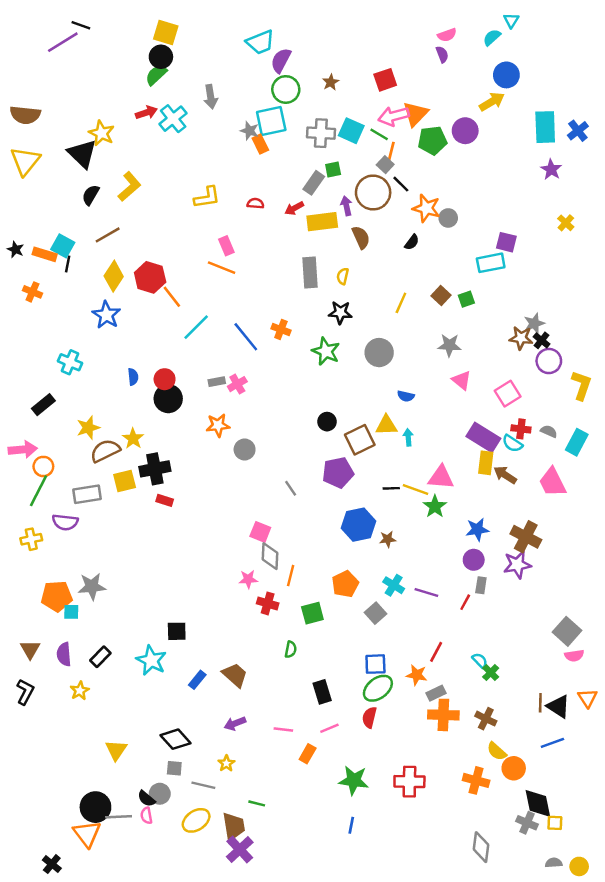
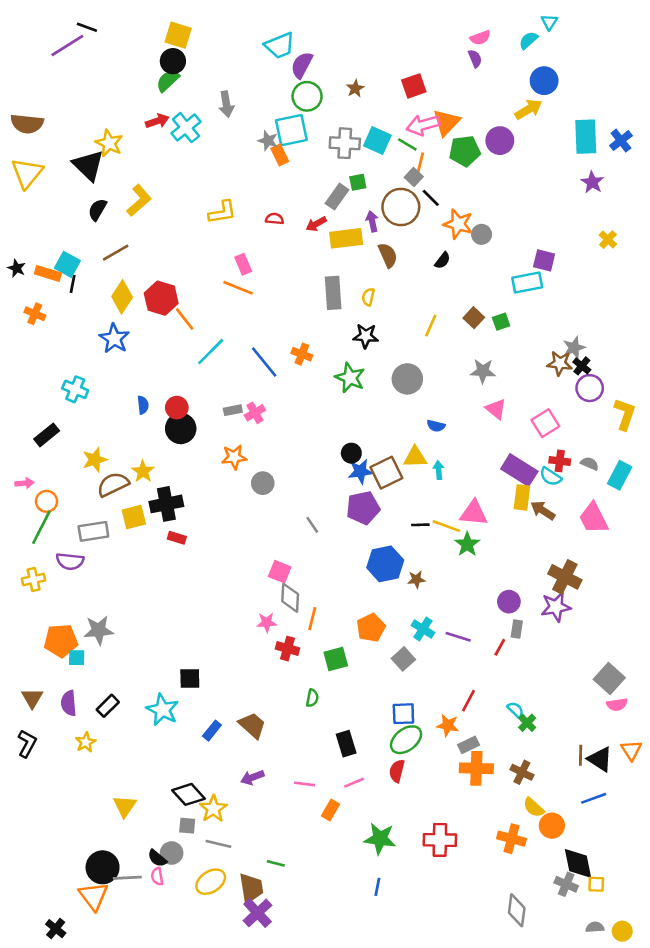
pink arrow: (23, 449) -> (24, 483), size x0.6
blue star: (477, 529) -> (360, 471), moved
yellow star: (226, 763) -> (213, 809), moved, size x1.5

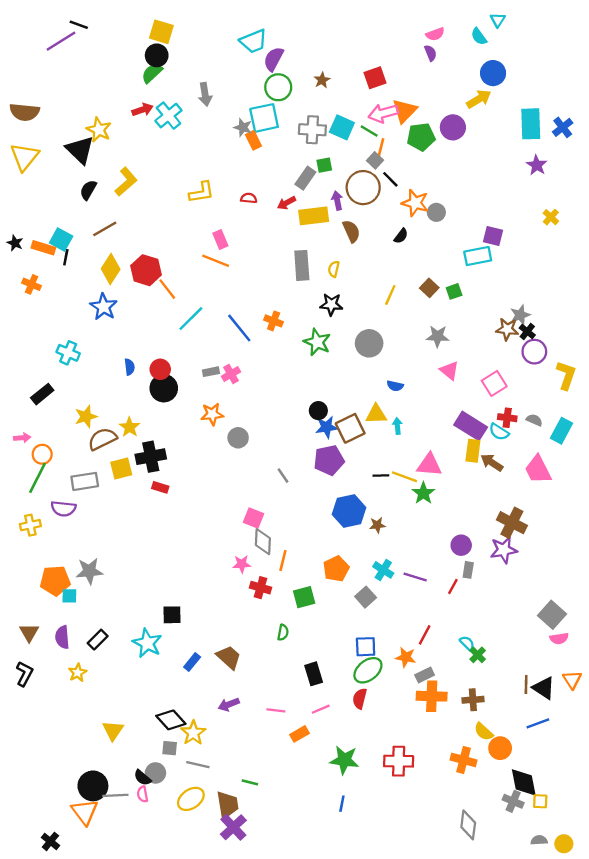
cyan semicircle: (528, 40) -> (479, 36), turned -84
brown cross: (522, 772) -> (473, 700), turned -30
orange rectangle: (330, 810) -> (299, 734), turned 30

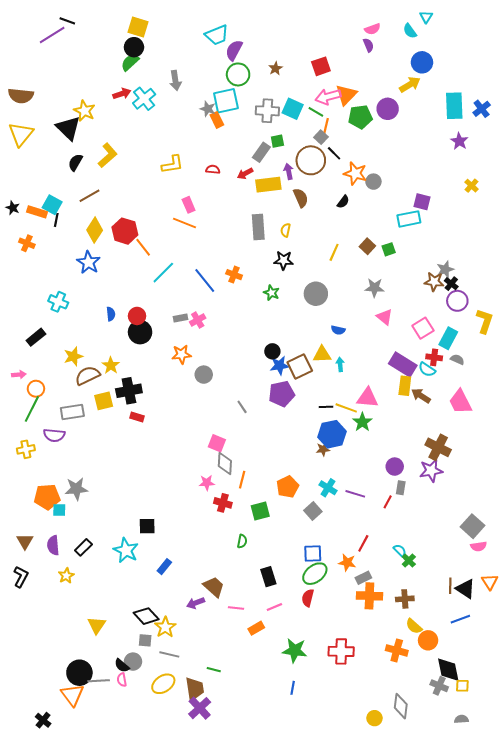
green star: (317, 342) -> (271, 293), size x0.7
cyan rectangle: (561, 431) -> (448, 338), moved
blue hexagon: (349, 511) -> (332, 434), moved
brown trapezoid: (229, 657) -> (214, 587), moved
yellow circle: (564, 844) -> (374, 718), moved

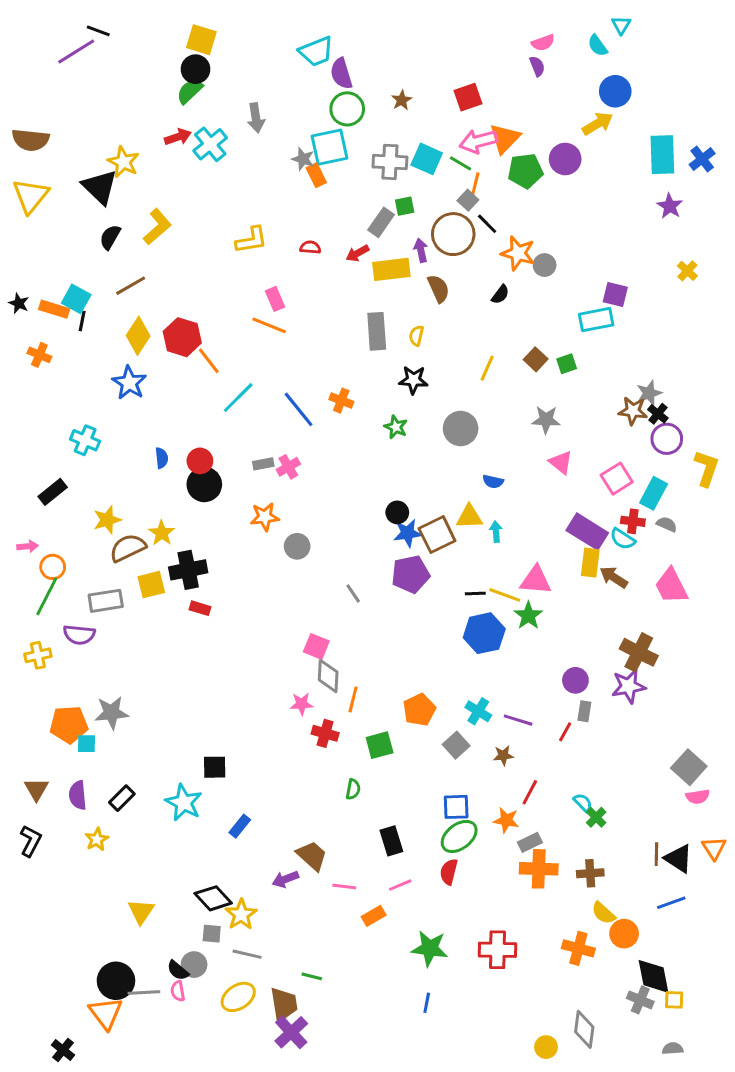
purple semicircle: (234, 50) -> (341, 74), turned -45
brown star: (323, 449) -> (503, 755), moved

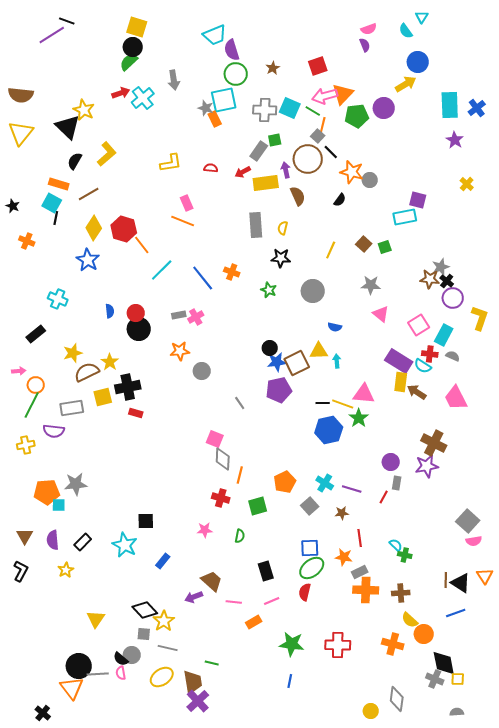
orange rectangle: (54, 309) -> (59, 184), moved
pink star: (302, 704) -> (205, 530), moved
red line: (530, 792) -> (360, 538), turned -36
green cross: (596, 817) -> (405, 555), turned -32

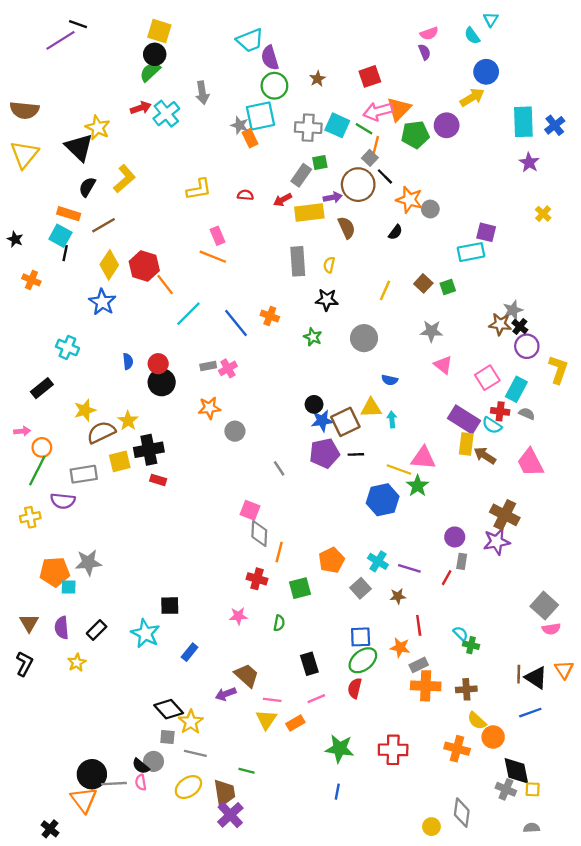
purple arrow: (286, 170) -> (333, 197), turned 91
black line: (323, 403) -> (356, 454), moved
yellow triangle: (96, 619) -> (266, 720), moved

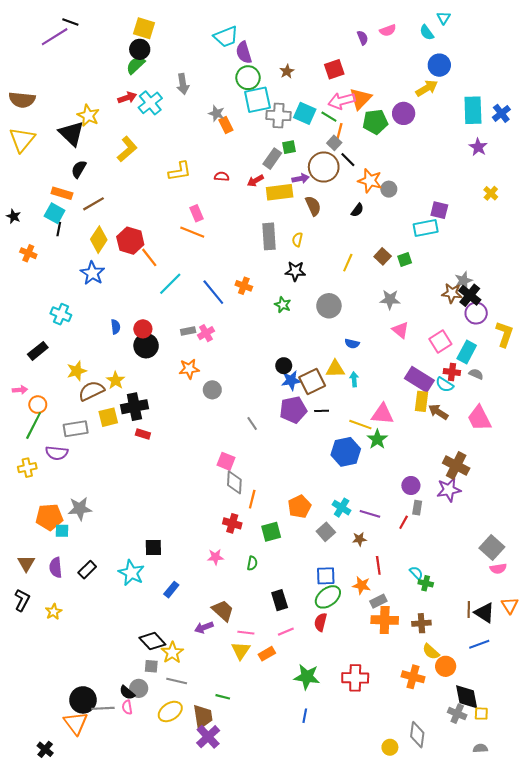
purple semicircle: (424, 52) -> (363, 38), moved
cyan square: (261, 116) -> (257, 100), moved
yellow L-shape: (124, 179) -> (127, 149), moved
black cross: (520, 326) -> (470, 295), size x1.5
yellow star: (77, 663) -> (54, 612), moved

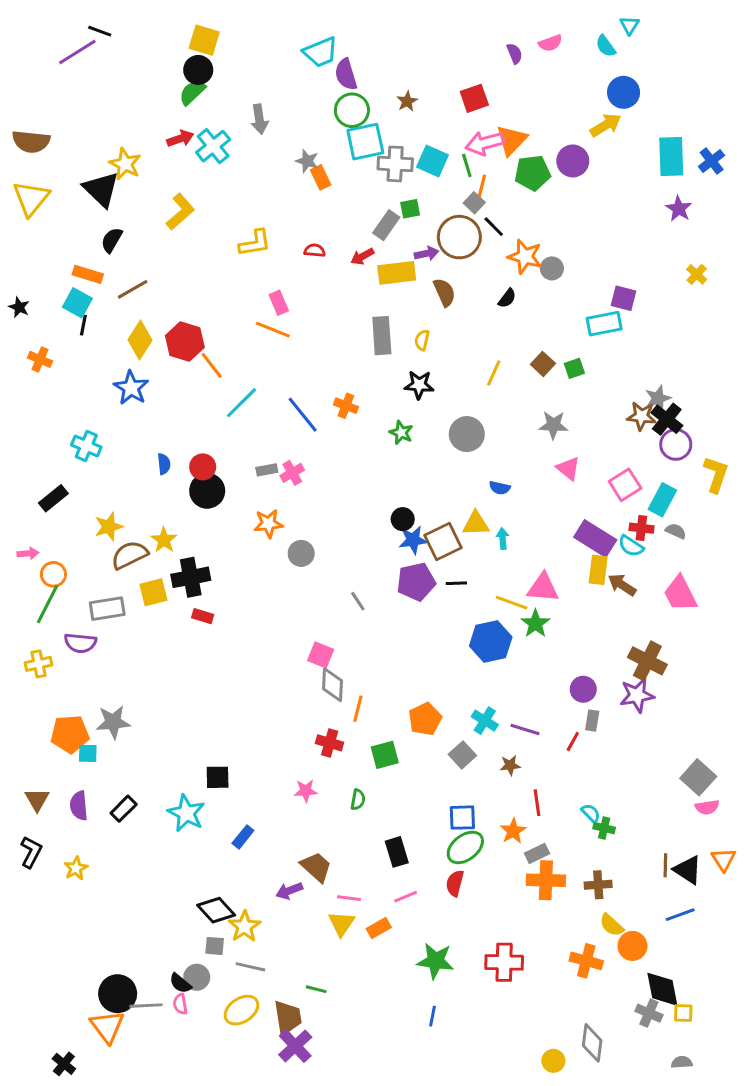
green line: (329, 117) -> (467, 165), turned 42
orange star: (362, 585) -> (513, 831), turned 30

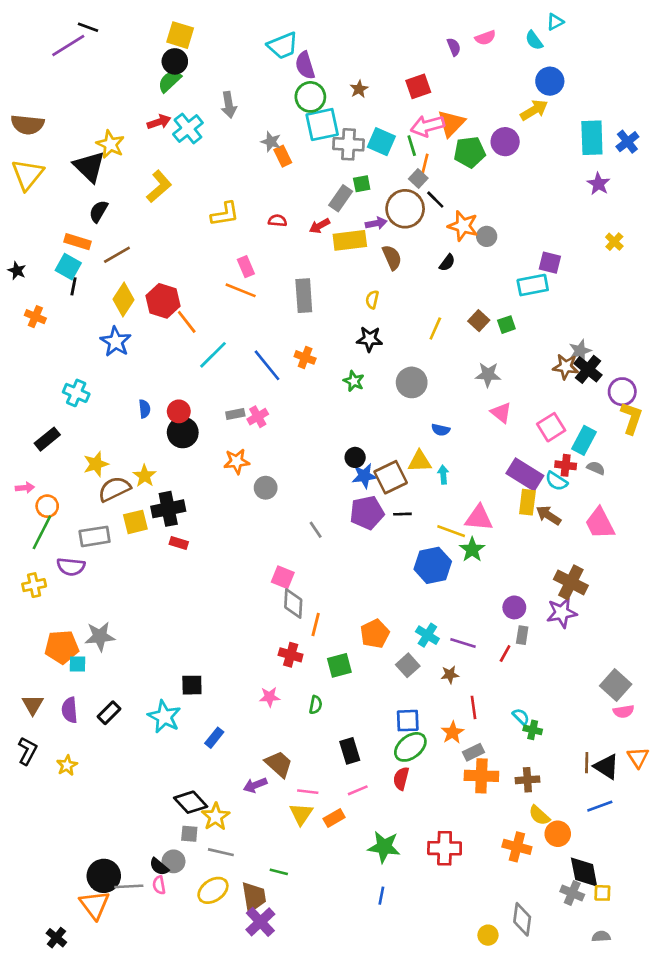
cyan triangle: (629, 25) -> (555, 22), turned 30
gray rectangle: (382, 336) -> (304, 296), moved
purple circle: (676, 445) -> (622, 392), moved

